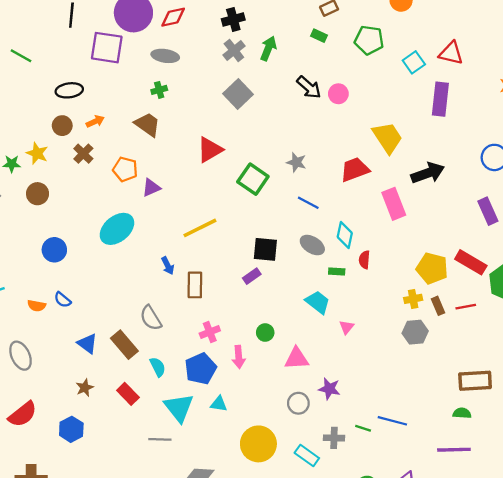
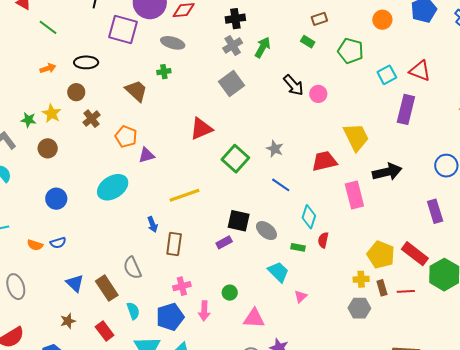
orange arrow: (95, 121) -> (48, 68), moved
brown trapezoid: (147, 124) -> (136, 91), moved
gray ellipse: (312, 245) -> (266, 231), moved
blue semicircle: (63, 300) -> (58, 243), turned -63

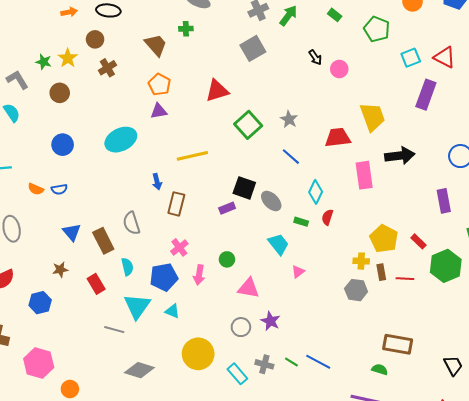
black arrow: (294, 85) -> (315, 57), size x0.7
orange pentagon: (126, 137) -> (159, 84), moved
red rectangle: (415, 254) -> (418, 241), size x0.6
pink cross: (182, 286) -> (179, 247), turned -30

